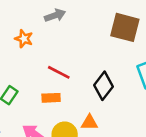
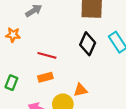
black diamond: (103, 86) -> (88, 44), moved

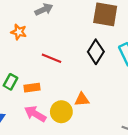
orange rectangle: (45, 77) -> (32, 88), moved

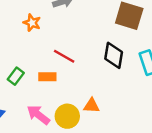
black diamond: (96, 52) -> (114, 55), turned -30
orange rectangle: (32, 88) -> (47, 77), moved

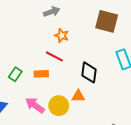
orange star: (32, 23) -> (62, 35), moved
black diamond: (114, 55) -> (89, 72), moved

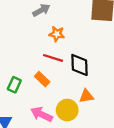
black diamond: (89, 72) -> (80, 65), moved
orange rectangle: (41, 74) -> (42, 79), turned 56

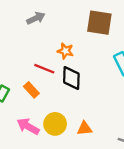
orange star: (57, 34) -> (65, 51), moved
orange triangle: (86, 96) -> (84, 129), moved

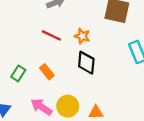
red line: (44, 69) -> (51, 35), moved

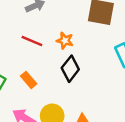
black diamond: (86, 63) -> (70, 69), turned 35

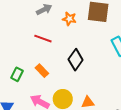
orange star: (65, 41) -> (69, 19), moved

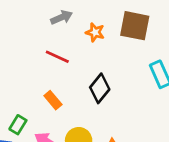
green rectangle: (17, 74) -> (18, 125), moved

